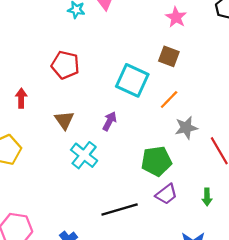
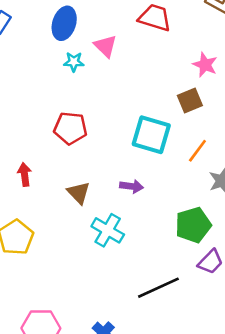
pink star: (176, 17) -> (205, 65), moved
brown square: (169, 56) -> (190, 100), turned -35
purple arrow: (109, 121) -> (132, 186), turned 78

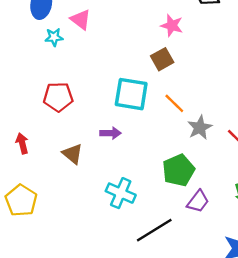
orange line: (197, 151) -> (174, 103), turned -75
purple arrow: (132, 186) -> (111, 133), moved
cyan cross: (108, 230) -> (121, 193), moved

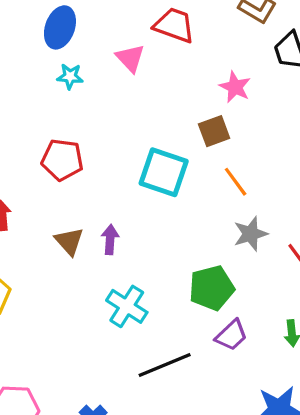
pink triangle: (81, 20) -> (130, 58), moved
orange line: (174, 103) -> (236, 182), moved
purple arrow: (111, 133) -> (110, 240), moved, turned -96

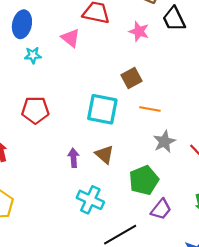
pink star: (235, 87) -> (139, 31), moved
orange line: (236, 182) -> (150, 109), turned -36
brown triangle: (69, 241) -> (104, 154), moved

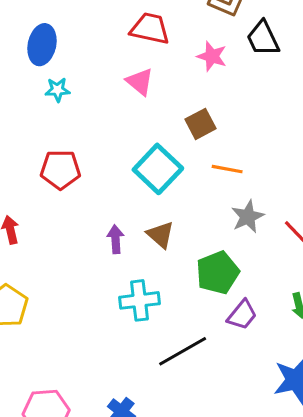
pink triangle: (71, 38) -> (140, 82), moved
cyan square: (102, 109) -> (158, 169), turned 32
cyan cross: (90, 200) -> (140, 300), turned -32

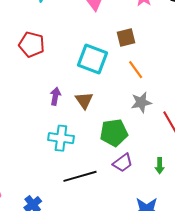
cyan square: (158, 169) -> (93, 59), turned -36
orange line: (227, 169) -> (136, 70), turned 30

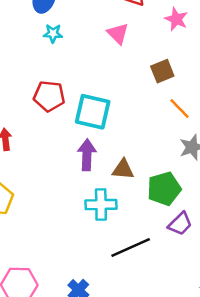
cyan square: (93, 59) -> (93, 112), moved
purple arrow: (55, 96) -> (87, 155), size x1.4
brown triangle: (84, 100) -> (123, 169), moved, turned -42

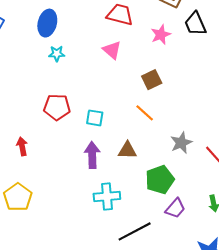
pink star: (176, 19) -> (161, 35), turned 30
orange line: (180, 108) -> (145, 113), moved
cyan square: (93, 112) -> (95, 118), size x0.6
brown triangle: (123, 169) -> (127, 150), moved

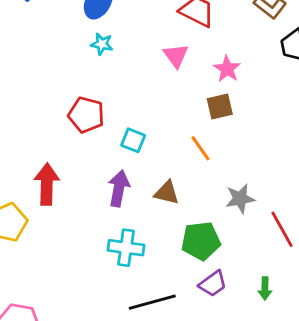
pink star: (161, 35) -> (227, 69), moved, turned -30
red arrow: (22, 146) -> (47, 184), moved, size x1.6

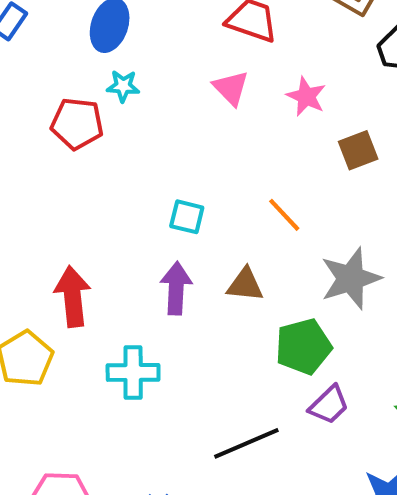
brown square: (220, 106) -> (358, 150), moved
red pentagon: (86, 115) -> (77, 124), moved
gray star: (240, 199) -> (351, 278), size x1.4
cyan cross: (126, 248) -> (133, 372), moved

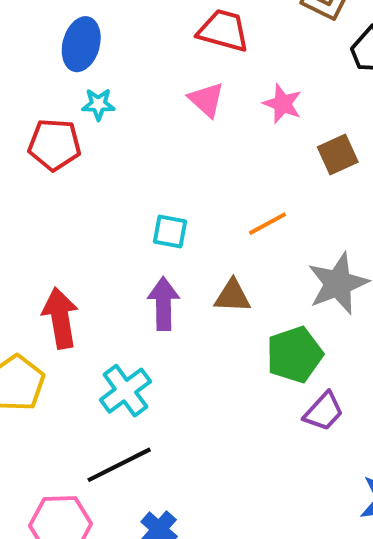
orange line: (284, 215) -> (268, 224), turned -72
cyan cross: (133, 372) -> (125, 391), turned -33
black line: (246, 443) -> (119, 465), moved

